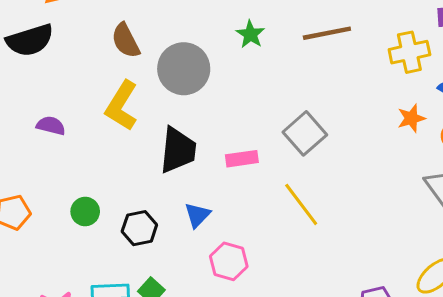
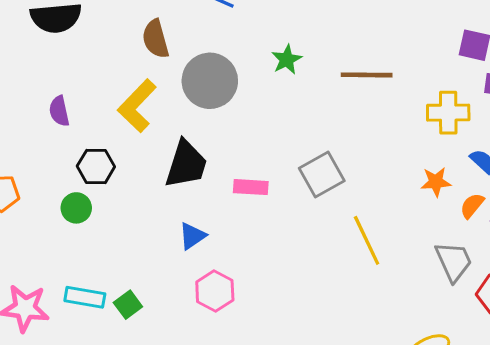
purple semicircle: (51, 126) -> (59, 111), turned -128
yellow line: (301, 204) -> (367, 240), moved
black hexagon: (139, 228) -> (96, 166), moved

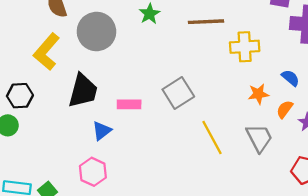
yellow cross: (448, 113) -> (245, 47), moved
blue triangle: (192, 236) -> (102, 131), moved
gray trapezoid: (454, 261) -> (259, 138), moved
pink hexagon: (215, 291) -> (93, 172), moved

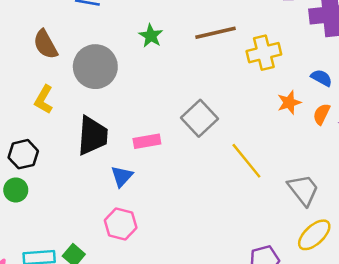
yellow L-shape: (47, 52) -> (44, 100), size x0.7
gray trapezoid: (259, 138) -> (303, 190), moved

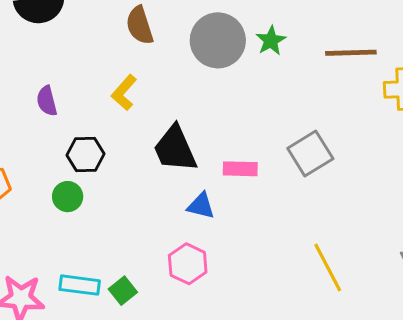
gray circle: (95, 67) -> (218, 40), moved
black trapezoid: (93, 136) -> (175, 149), turned 141
yellow line: (246, 161) -> (328, 268), moved
blue triangle: (122, 176) -> (201, 206), turned 50

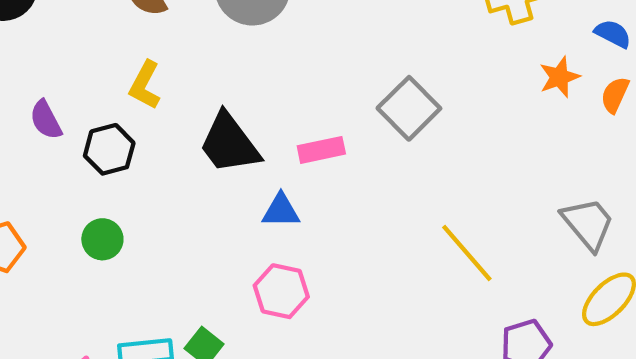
black hexagon: (86, 155) -> (109, 149), moved

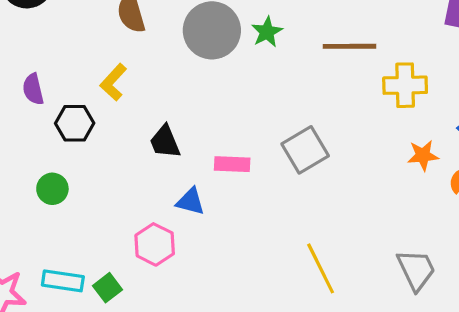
black trapezoid: (229, 143) -> (165, 142), size x0.7
pink hexagon: (281, 291) -> (155, 244), moved

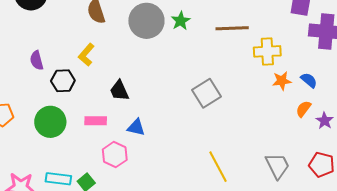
orange star: (423, 155) -> (282, 81), moved
pink rectangle: (232, 164) -> (96, 121), moved
green circle: (52, 189) -> (50, 122), size x1.6

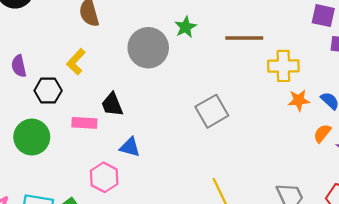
gray circle: (146, 21) -> (148, 48), moved
pink rectangle: (96, 121) -> (84, 123), moved

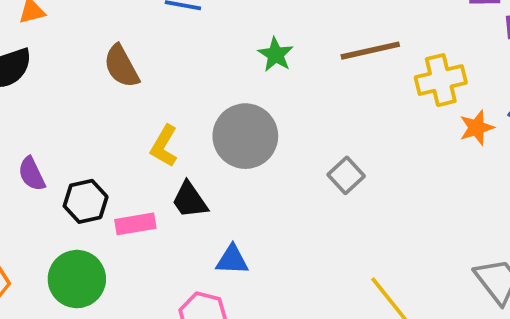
gray circle: (148, 48) -> (245, 136), moved
yellow L-shape: (76, 62) -> (164, 146), moved
gray square: (212, 111) -> (346, 175), size x0.7
pink rectangle: (84, 123) -> (135, 224), moved

